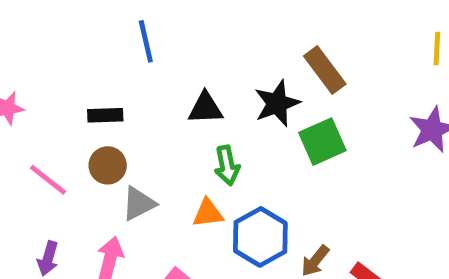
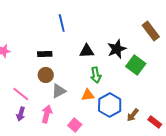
brown rectangle: (325, 70) -> (151, 31), moved
green square: (322, 142) -> (136, 65), turned -30
pink line: (48, 180) -> (21, 94), moved

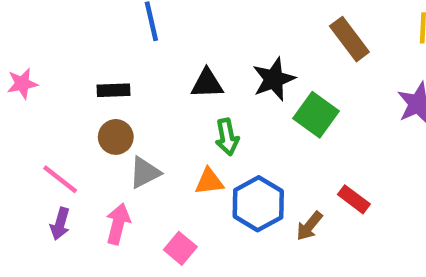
red rectangle: (155, 122) -> (354, 199), moved

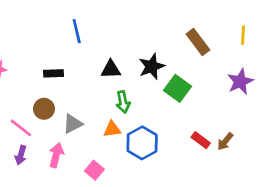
brown circle: (116, 137) -> (44, 109), moved
brown arrow: (309, 226) -> (225, 142), moved

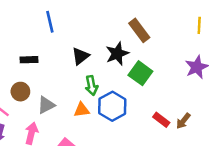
brown rectangle: (198, 42) -> (139, 30), moved
black triangle: (111, 69) -> (80, 56), turned -36
blue hexagon: (142, 143) -> (112, 106), moved

